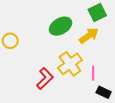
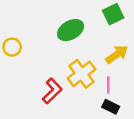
yellow arrow: (89, 36) -> (117, 54), moved
black rectangle: (104, 92) -> (111, 107), moved

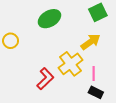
green ellipse: (71, 30) -> (49, 19), moved
yellow arrow: (117, 54) -> (91, 42), moved

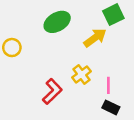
yellow arrow: (91, 42) -> (95, 38), moved
yellow cross: (71, 64) -> (82, 74), size x0.7

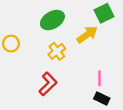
yellow cross: (82, 74) -> (57, 51), moved

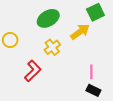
red L-shape: (48, 84) -> (33, 71), moved

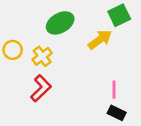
yellow cross: (52, 47) -> (42, 56), moved

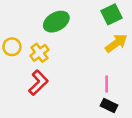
yellow arrow: (100, 40) -> (116, 43), moved

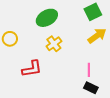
yellow cross: (39, 53) -> (54, 44), moved
red L-shape: (38, 83) -> (32, 69), turned 35

